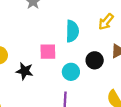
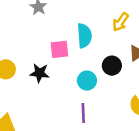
pink square: (48, 52) -> (59, 49), moved
black star: (25, 71) -> (40, 73), moved

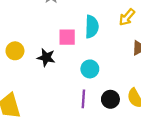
black circle: (112, 66) -> (110, 99), moved

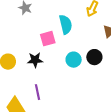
purple line: (83, 99) -> (37, 92), moved
black circle: (110, 99) -> (94, 57), moved

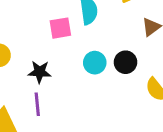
black star: (35, 60) -> (40, 72), moved

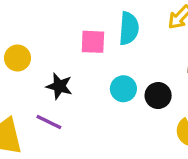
purple line: (37, 104) -> (49, 122), turned -70

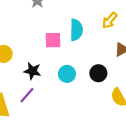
cyan circle: (123, 89) -> (67, 74), moved
purple line: (49, 122) -> (27, 95), turned -72

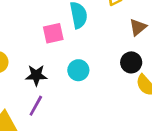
black circle: (98, 73) -> (131, 62), moved

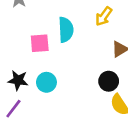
cyan circle: (78, 70) -> (46, 82), moved

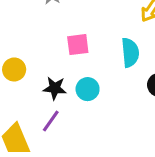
cyan semicircle: (66, 30) -> (130, 53), moved

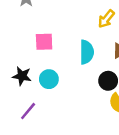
purple line: (51, 121) -> (28, 111), moved

